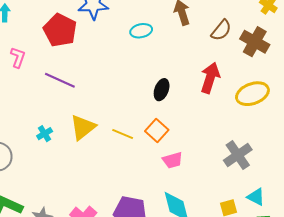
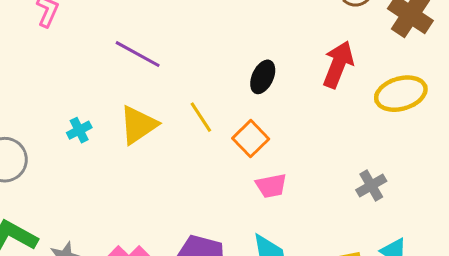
purple line: (60, 80) -> (138, 54), moved
yellow line: (123, 134) -> (201, 117), moved, turned 30
gray cross: (238, 155) -> (371, 186), size x0.7

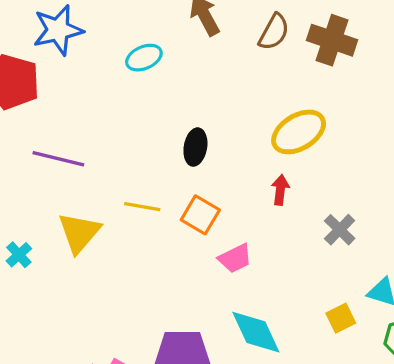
red arrow: (338, 64) -> (280, 190), moved, size x0.6
yellow ellipse: (401, 94) -> (299, 132), moved
yellow line: (201, 117) -> (142, 207), turned -32

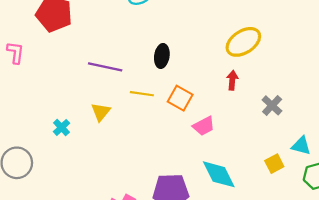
black ellipse: (195, 147) -> (162, 56), moved
purple line: (58, 159) -> (105, 67), moved
yellow triangle: (79, 233) -> (101, 112), size x0.7

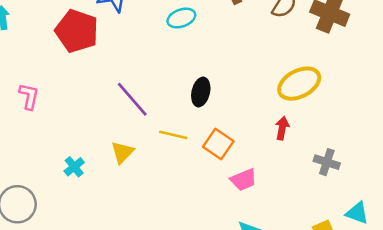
pink L-shape: (15, 53) -> (29, 96), moved
purple line: (105, 67) -> (132, 99), turned 32
gray cross: (272, 105) -> (327, 162), turned -30

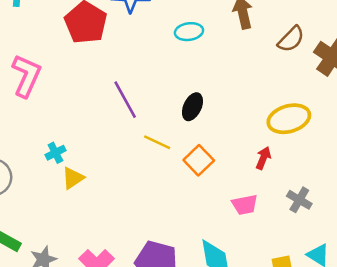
pink L-shape: (29, 96) -> (26, 76), size x1.6
yellow triangle: (122, 152) -> (73, 178), moved
pink trapezoid: (244, 180) -> (245, 205), moved

